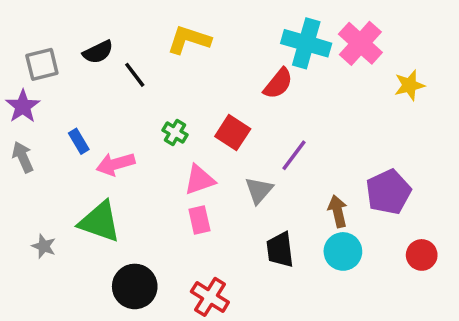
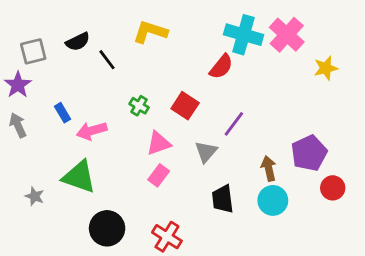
pink rectangle: (199, 220) -> (159, 175), turned 50
red circle: (422, 255) -> (333, 188), moved

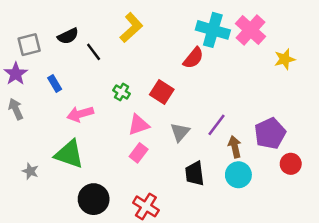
yellow L-shape: (150, 32) -> (131, 28), turned 120
blue rectangle: (62, 113) -> (55, 84), moved
purple line: (234, 124) -> (216, 125), moved

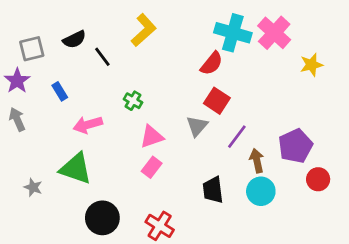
red square: (162, 92) -> (217, 101), moved
gray triangle: (180, 132) -> (197, 126), moved

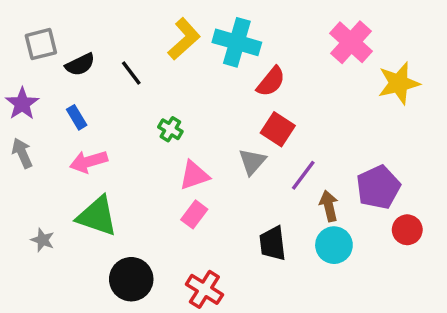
cyan cross: (233, 33) -> (237, 42), moved
black semicircle: (74, 39) -> (80, 64), moved
gray square: (32, 49) -> (41, 44), moved
yellow star: (311, 65) -> (399, 83), size x1.4
pink arrow: (88, 125) -> (89, 162), moved

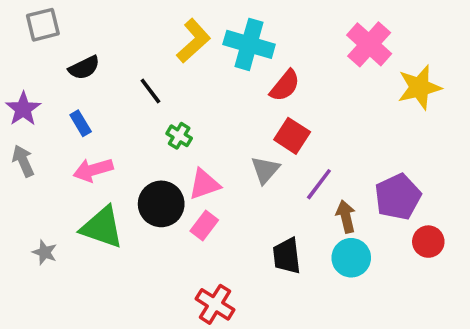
gray square: (41, 44) -> (43, 25), moved
black line: (131, 73) -> (150, 91), moved
black circle: (131, 279) -> (161, 204), moved

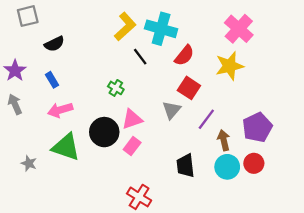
yellow star: (419, 87) -> (230, 66), moved
black line: (150, 91) -> (140, 57), moved
red circle: (428, 242) -> (254, 163), moved

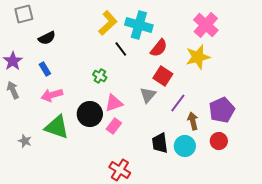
cyan circle: (227, 167) -> (185, 146), moved

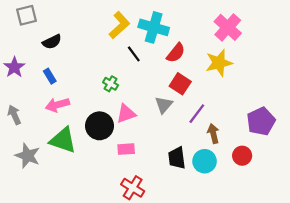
gray arrow: (13, 90) -> (14, 115), moved
purple pentagon: (222, 110) -> (261, 121), moved
pink rectangle: (114, 126) -> (126, 149), moved, turned 49
gray star: (25, 141) -> (28, 156), size x1.6

